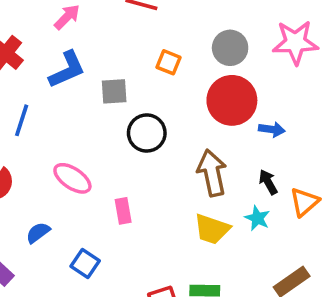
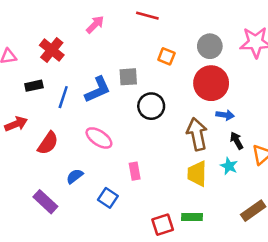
blue L-shape: (67, 70) -> (98, 90), moved
blue arrow: (272, 129) -> (225, 115), moved
pink rectangle: (123, 211) -> (135, 171), moved
yellow trapezoid: (212, 229) -> (197, 174), turned 72

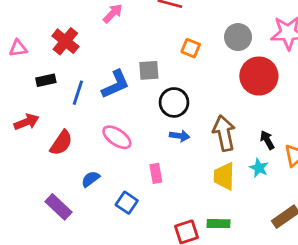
red circle: (211, 83) -> (259, 76), moved
blue arrow: (225, 115) -> (180, 136), moved

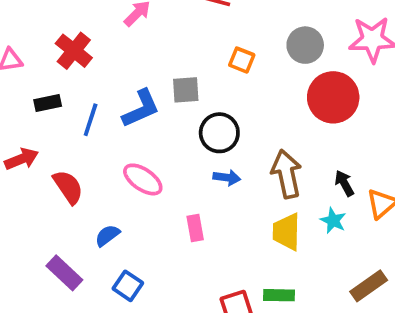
red semicircle: (61, 143) -> (68, 187), turned -68
blue square: (127, 203) -> (128, 286), moved

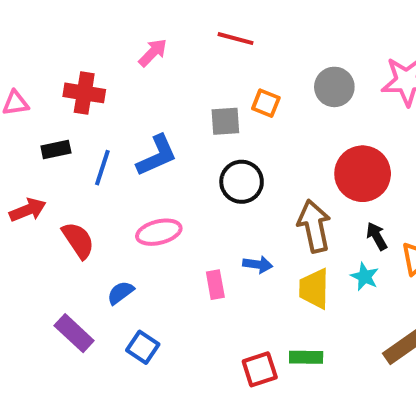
red cross: (74, 51) -> (84, 93), turned -30
gray square: (186, 90) -> (225, 121), moved
red circle: (333, 97) -> (363, 174), moved
blue arrow: (227, 178) -> (258, 264), moved
pink ellipse: (143, 179) -> (159, 232), turned -48

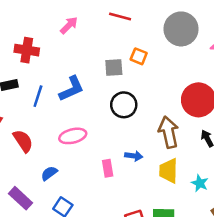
gray circle: (334, 87) -> (181, 29), moved, size x1.4
cyan star: (365, 277) -> (200, 183), moved

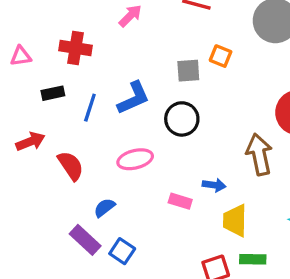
black circle: (124, 105) -> (182, 119), moved
pink rectangle: (108, 168) -> (180, 201), turned -63
yellow trapezoid: (169, 171) -> (235, 220), moved
purple rectangle: (21, 198) -> (85, 240), moved

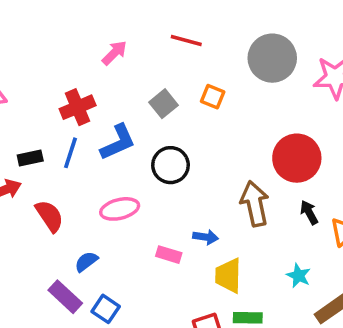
red cross: (75, 48) -> (78, 107), moved, turned -32
gray square: (188, 71) -> (163, 104), moved, turned -35
black rectangle: (53, 93) -> (30, 158), moved

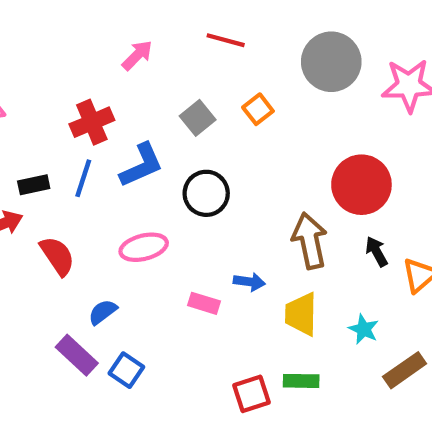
orange square: (213, 97) -> (258, 109), turned 30
yellow trapezoid: (228, 276) -> (301, 314), moved

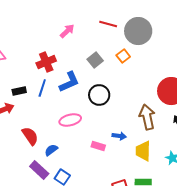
gray circle: (331, 62) -> (138, 31), moved
red semicircle: (57, 256) -> (30, 136), moved

